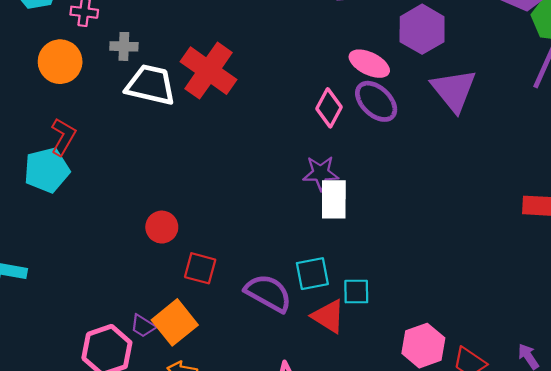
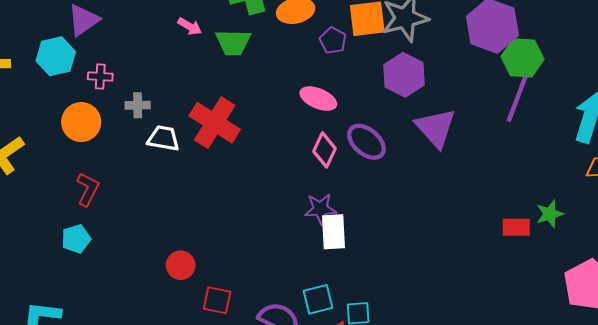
pink ellipse: (369, 64) -> (318, 99), moved
white trapezoid: (151, 85) -> (163, 138), size x0.7
cyan pentagon: (47, 170) -> (76, 239), moved, size x0.7

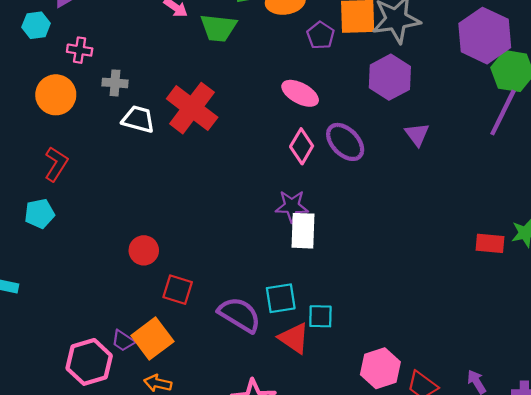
cyan hexagon: (56, 56) -> (36, 25), size x0.7
purple triangle: (436, 128) -> (417, 134), size x0.6

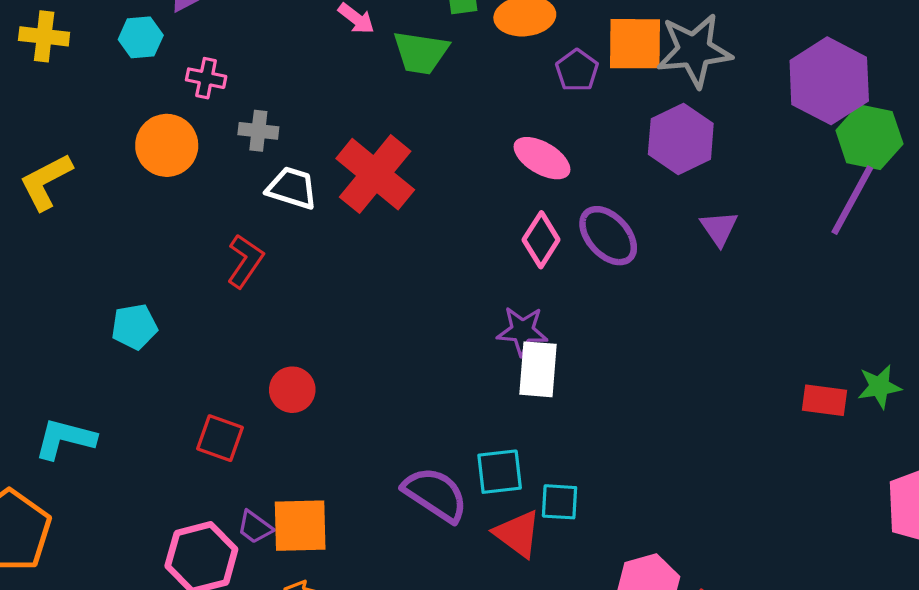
red L-shape: (56, 164) -> (245, 261), moved
red square: (178, 290) -> (220, 438), moved
orange square: (152, 339) -> (300, 526), turned 33

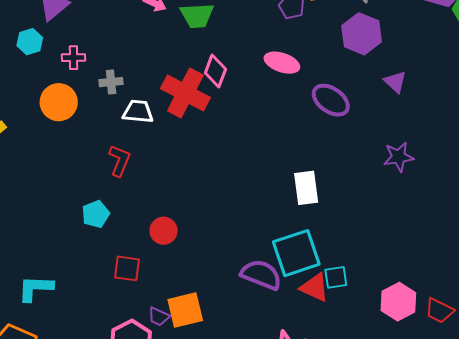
pink diamond: (541, 240) -> (215, 71), moved
cyan pentagon: (134, 327) -> (96, 214), moved
purple star: (522, 331) -> (399, 157), moved
cyan square: (500, 472) -> (296, 253), size x1.6
cyan square: (560, 502) -> (336, 277), moved

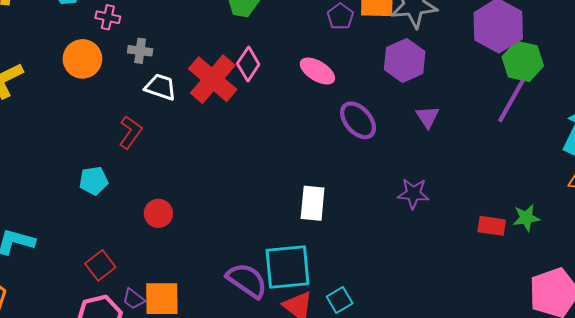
red square: (127, 268) -> (100, 265), moved, turned 32
cyan square: (336, 277) -> (340, 300), moved, turned -35

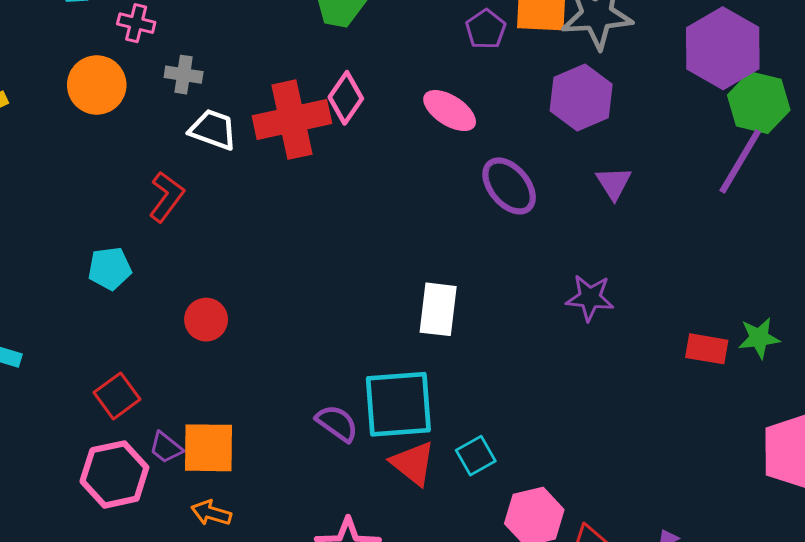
red cross: (213, 79) -> (292, 120), turned 36
purple semicircle: (247, 280) -> (337, 423), size x0.7

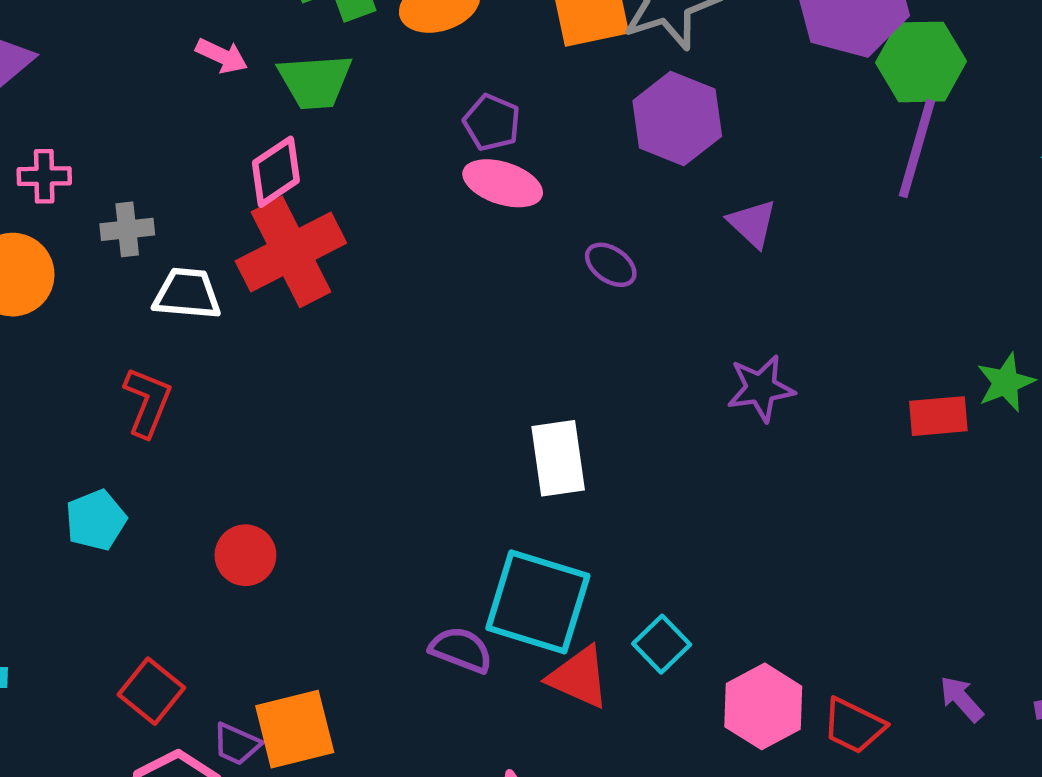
purple pentagon: (486, 29) -> (492, 122), moved
pink diamond: (346, 98) -> (276, 172), moved, turned 36
purple ellipse: (509, 186) -> (611, 265), size x0.6
cyan square: (398, 404) -> (538, 602), turned 36

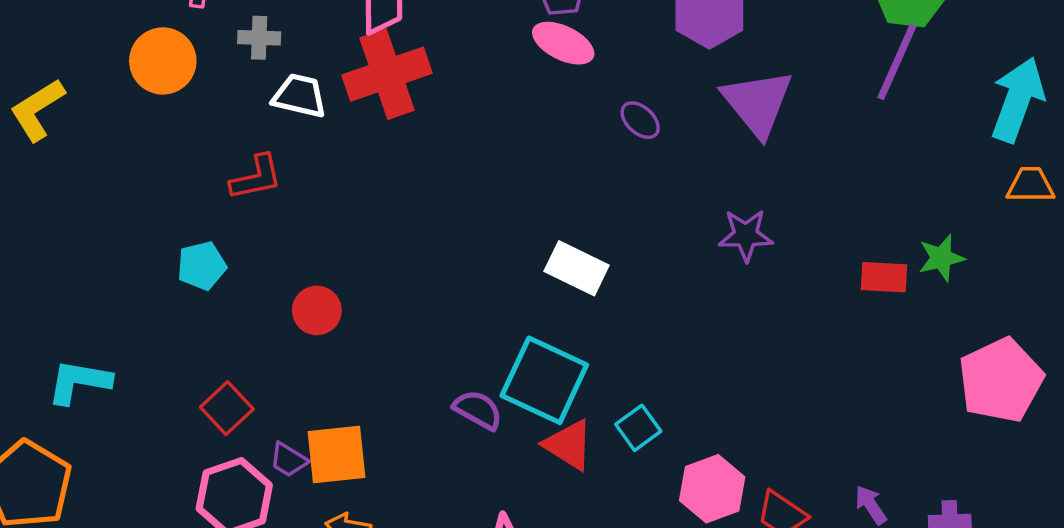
purple triangle: (752, 223) -> (757, 103), size x1.8
red L-shape: (148, 402) -> (256, 177), turned 48
white rectangle: (558, 458) -> (577, 268), turned -64

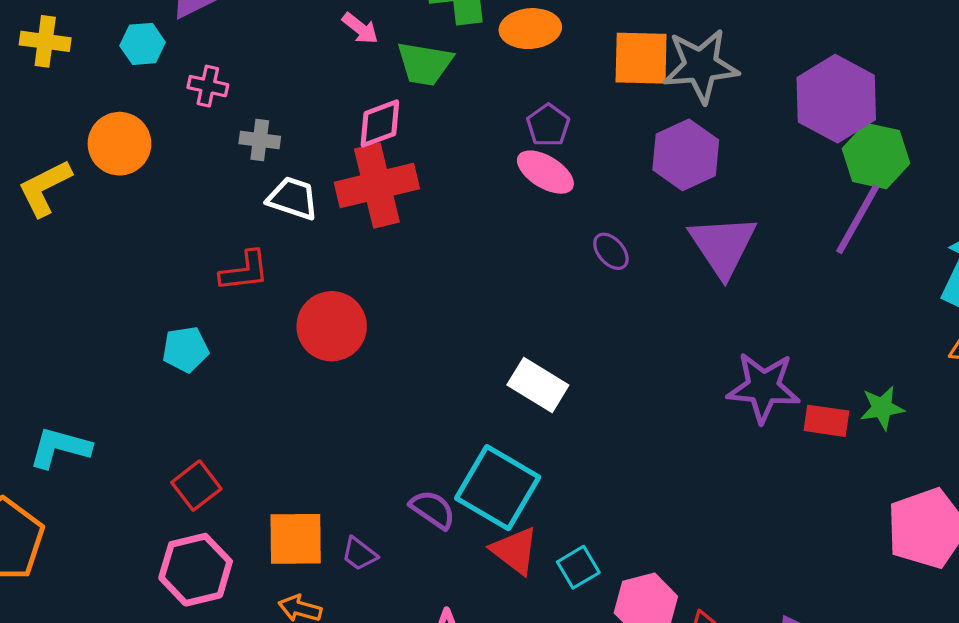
orange circle: (163, 61) -> (119, 144), moved
purple star: (746, 235) -> (763, 387), moved, size x1.4
red circle: (317, 310) -> (332, 326), moved, size x1.5
cyan square: (638, 428) -> (578, 567), moved
purple trapezoid: (289, 460) -> (359, 554), moved

